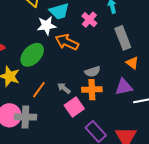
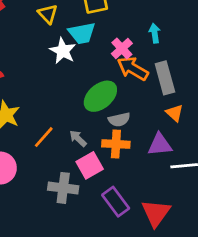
white star: (47, 26) -> (63, 51), turned 30
orange arrow: (67, 42) -> (133, 69), moved
green ellipse: (32, 55) -> (100, 96), moved
gray cross: (25, 117) -> (63, 188), moved

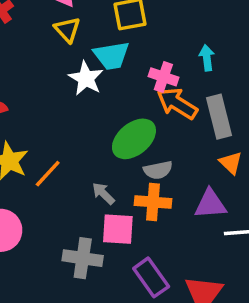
pink cross: (122, 48) -> (163, 77), turned -30
orange line: (44, 137) -> (48, 174), moved
pink square: (90, 165) -> (118, 229), turned 32

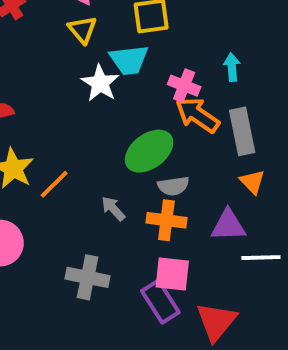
pink square: (118, 229) -> (172, 274), moved

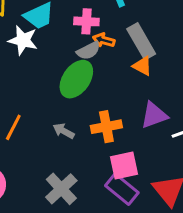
orange arrow: (197, 115) -> (104, 40), size x0.6
orange triangle: (252, 182) -> (142, 66), moved
gray semicircle: (173, 186) -> (88, 51), moved
gray cross: (88, 277) -> (61, 189), turned -36

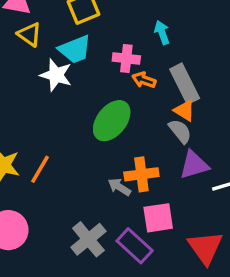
gray semicircle: (88, 51) -> (180, 131), moved, turned -105
gray arrow: (64, 131) -> (119, 187), moved
purple rectangle: (122, 189) -> (135, 246), moved

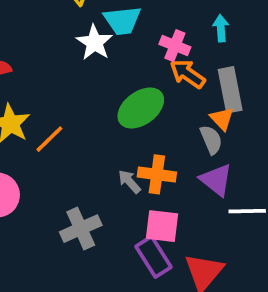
orange arrow: (144, 80) -> (187, 74), size x1.4
purple triangle: (194, 165) -> (216, 180), turned 40
purple rectangle: (135, 246) -> (154, 257), moved

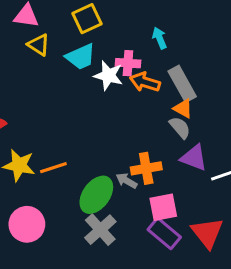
white star: (94, 43) -> (108, 75), moved
green ellipse: (141, 108) -> (96, 195), moved
orange line: (49, 139) -> (53, 168), turned 44

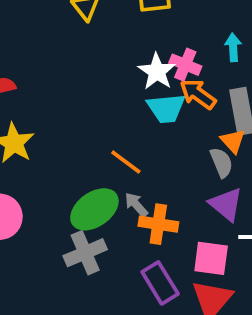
cyan trapezoid: (81, 57) -> (166, 108), moved
orange line: (53, 168) -> (126, 162), moved, turned 36
orange cross: (146, 168) -> (158, 224), moved
pink square: (163, 207) -> (211, 258), moved

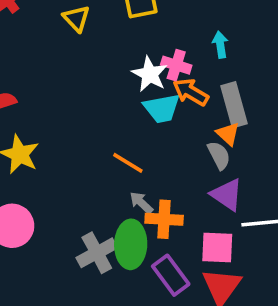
green ellipse: (94, 209) -> (131, 244), moved, turned -48

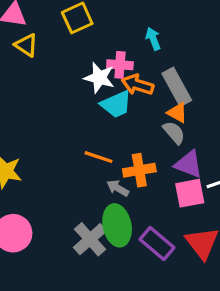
orange cross: (164, 219) -> (139, 170), moved
pink square: (217, 247) -> (190, 193), moved

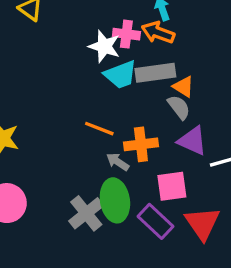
orange arrow: (138, 85) -> (158, 33), moved
gray rectangle: (177, 87) -> (155, 73), moved, turned -72
pink square: (190, 193) -> (172, 186), moved

